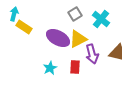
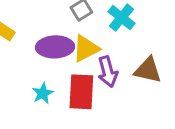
purple ellipse: (58, 38) -> (55, 47), turned -30
red rectangle: (75, 67) -> (81, 92), size x1.6

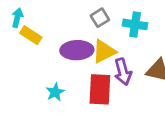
cyan cross: (122, 18) -> (135, 24), turned -30
cyan star: (43, 93) -> (55, 92), moved

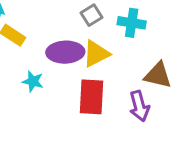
purple arrow: (123, 72) -> (139, 106), moved
cyan star: (55, 92) -> (33, 81), moved, turned -30

